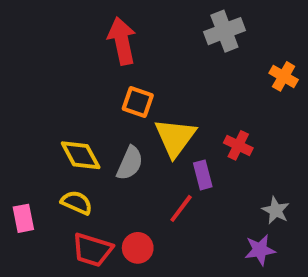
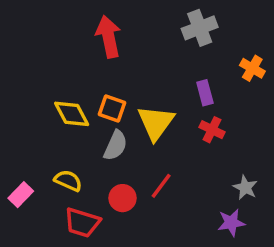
orange square: (138, 102) -> (112, 109), moved
yellow diamond: (81, 155) -> (72, 114), moved
purple rectangle: (203, 175) -> (205, 93), moved
pink rectangle: (23, 218) -> (21, 195), turned 55
red circle: (138, 248) -> (123, 198), moved

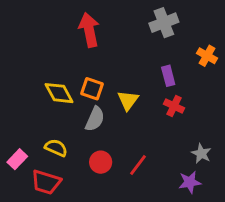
yellow triangle: (156, 123) -> (128, 100), size x0.7
red line: (161, 186) -> (138, 165), moved
red trapezoid: (82, 223) -> (46, 182), moved

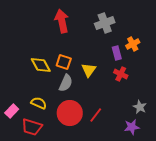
gray cross: (164, 23) -> (105, 23), moved
orange cross: (207, 56) -> (133, 44), moved, turned 32
red circle: (101, 162) -> (70, 113), size x1.6

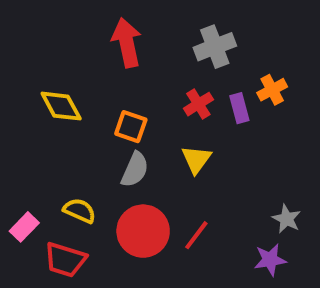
yellow diamond: (41, 65) -> (61, 106), moved
yellow triangle: (89, 70) -> (196, 159), moved
red cross: (121, 74) -> (198, 104), moved, turned 32

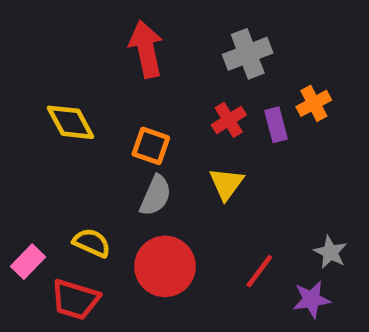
red line: (196, 235) -> (259, 271), moved

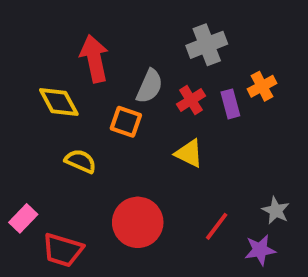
red arrow: (146, 49) -> (94, 59), moved
yellow triangle: (226, 184) -> (189, 153), turned -40
gray semicircle: (156, 196) -> (150, 86), moved
yellow semicircle: (92, 243) -> (80, 161), moved

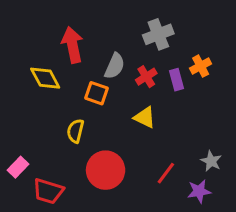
yellow semicircle: (80, 161) -> (75, 131), moved, turned -100

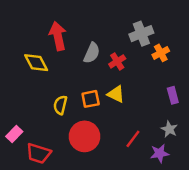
gray cross: (158, 34) -> (141, 34), moved
purple rectangle: (176, 80) -> (173, 95), moved
orange square: (96, 93) -> (91, 99), moved, turned -30

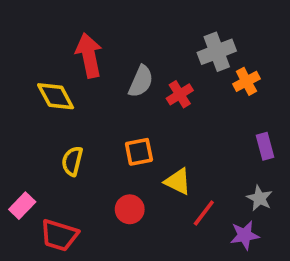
yellow triangle: (116, 94) -> (178, 181), moved
yellow semicircle: (60, 105) -> (72, 161), moved
red circle: (85, 136) -> (130, 209), size x0.6

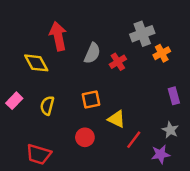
pink rectangle: (22, 206) -> (14, 101), moved

